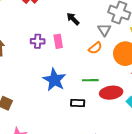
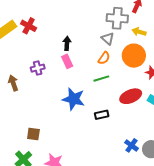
black arrow: (73, 19) -> (67, 43), moved, turned 64
purple cross: (38, 41) -> (38, 68), moved
green line: (90, 80) -> (101, 79), moved

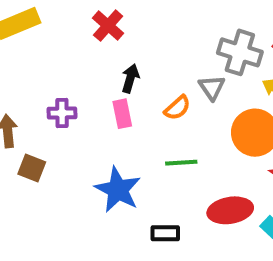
red cross: (29, 26) -> (108, 26), moved
orange semicircle: (104, 58) -> (177, 108), moved
brown square: (33, 134) -> (32, 168), moved

